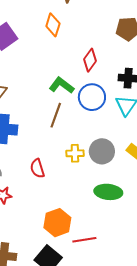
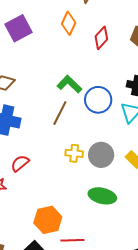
red diamond: (90, 60) -> (101, 38), moved
red semicircle: (37, 168) -> (20, 163), moved, turned 60

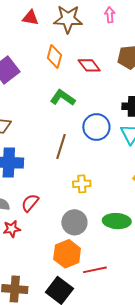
red diamond: (101, 38) -> (89, 65), turned -70
green L-shape: (69, 84) -> (63, 98), moved
gray circle: (101, 155) -> (74, 222), moved

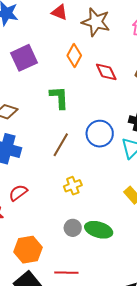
green L-shape: (63, 98) -> (59, 98), moved, turned 40
yellow cross: (82, 184) -> (73, 186), turned -30
gray circle: (74, 222) -> (73, 228), moved, size x0.7
orange hexagon: (67, 254) -> (28, 250), moved

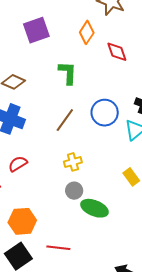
gray circle: (73, 228) -> (74, 191), moved

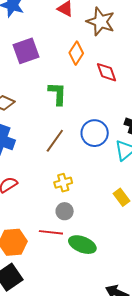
green ellipse: (94, 208) -> (82, 245), moved
red line: (58, 248) -> (51, 232), moved

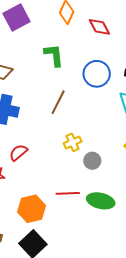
blue circle: (95, 133) -> (97, 74), moved
gray circle: (65, 211) -> (92, 161), moved

